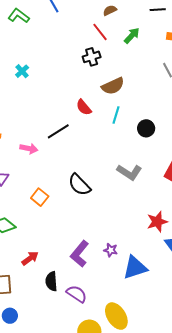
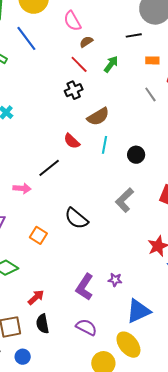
gray L-shape: (129, 172) -> (125, 200), turned 110
blue triangle: (135, 268) -> (138, 311), moved
black semicircle: (51, 281) -> (42, 324), moved

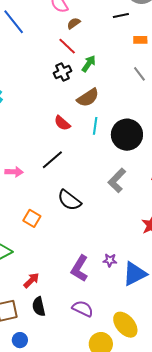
green arrow: (111, 64) -> (89, 64), moved
black circle: (136, 155) -> (127, 135), size x1.8
black line: (49, 168) -> (52, 160), moved
blue triangle: (138, 311) -> (135, 274), moved

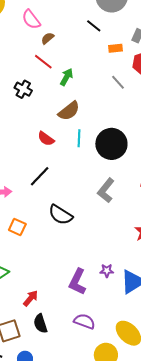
black line: (121, 15) -> (94, 26), turned 56
black cross: (62, 72) -> (23, 89), moved, turned -30
orange square: (32, 218) -> (17, 227), moved

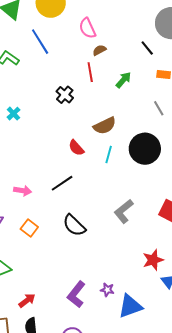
red line: (43, 62) -> (90, 72), turned 30
green arrow: (66, 77) -> (123, 80), moved
black circle: (111, 144) -> (145, 149), moved

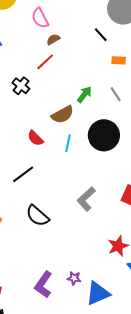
red line: (90, 72) -> (45, 62), turned 60
green arrow: (123, 80) -> (84, 94), moved

